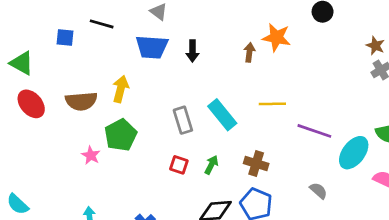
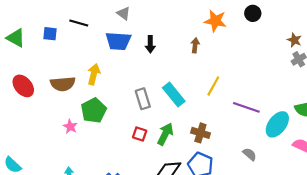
orange star: (276, 37) -> (215, 21), moved
green triangle: (22, 63) -> (16, 38), moved
yellow line: (272, 104) -> (213, 86), turned -60
green arrow: (211, 165) -> (165, 134), size x1.5

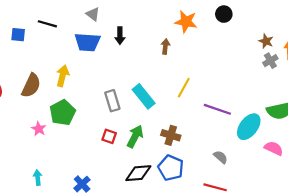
black arrow: (150, 44) -> (120, 36), moved
brown semicircle: (63, 84) -> (31, 86), turned -60

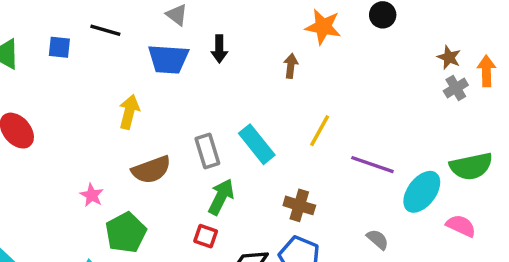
brown semicircle: (31, 86) -> (151, 170), moved, turned 45
green pentagon: (63, 113) -> (126, 233), moved
red square: (109, 136) -> (206, 236), moved
green arrow: (135, 136) -> (221, 197), moved

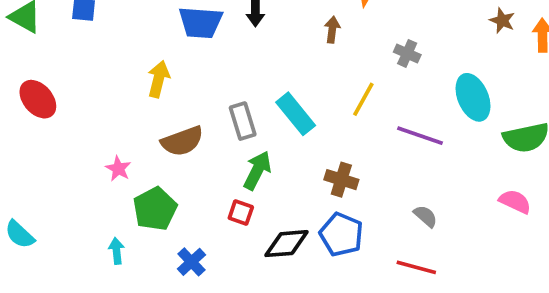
gray cross: (456, 88) -> (407, 53), moved, turned -35
cyan ellipse: (422, 192) -> (473, 97), moved, turned -60

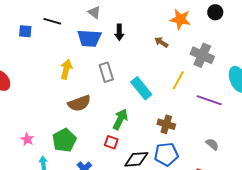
brown arrow: (332, 30) -> (161, 42), turned -64
gray cross: (407, 53) -> (202, 55), size x1.6
gray rectangle: (243, 121) -> (106, 72), moved
pink star: (118, 169) -> (27, 139), moved
blue pentagon: (341, 234) -> (166, 154), turned -30

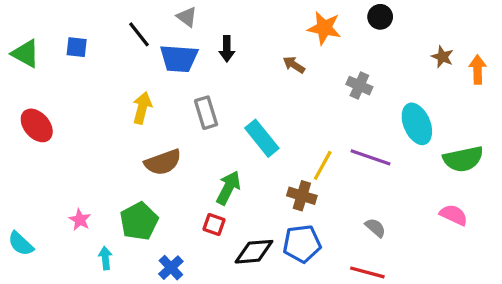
black line: (52, 21) -> (139, 34), moved, turned 36
gray cross: (202, 55) -> (359, 86), size x0.7
yellow line: (178, 80) -> (323, 165), moved

